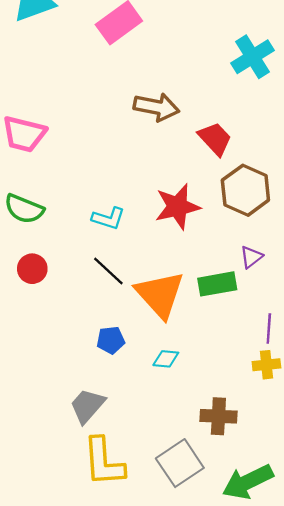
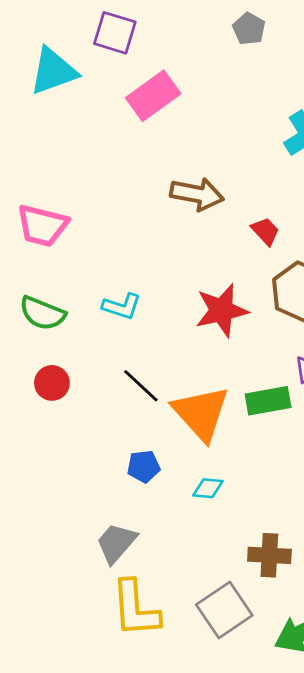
red trapezoid: (215, 139) -> (265, 231), size x0.7
cyan L-shape: (108, 218) -> (122, 306), moved

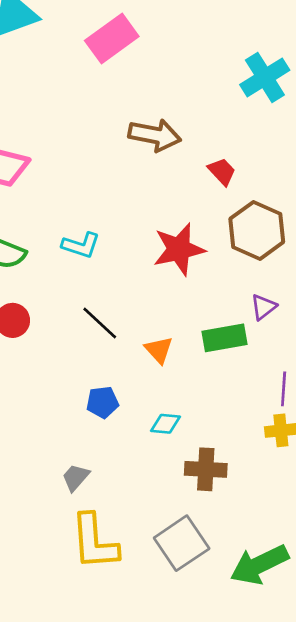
orange triangle: (201, 413) -> (159, 350), size x0.5
gray trapezoid: (116, 543) -> (76, 477), size x0.7
brown cross: (269, 555) -> (206, 469), moved

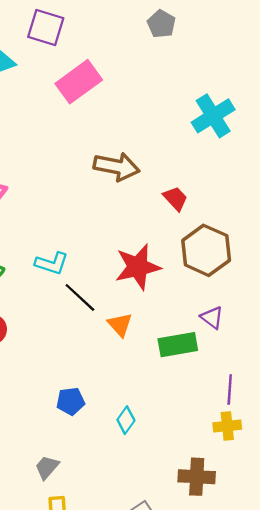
purple triangle: (263, 307) -> (212, 318), turned -45
black line: (100, 323) -> (80, 297), moved
orange triangle: (159, 350) -> (120, 325), moved
cyan diamond: (165, 424) -> (126, 420), turned -60
brown cross: (206, 469) -> (197, 477), moved

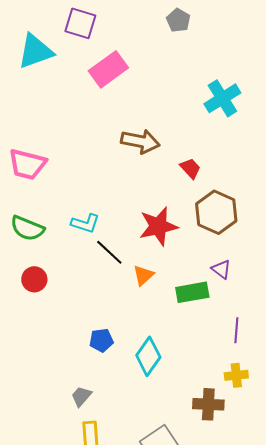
orange triangle: (120, 325) -> (143, 275), turned 30
cyan diamond: (126, 420) -> (148, 356), size x1.6
yellow cross: (227, 426) -> (236, 375), moved

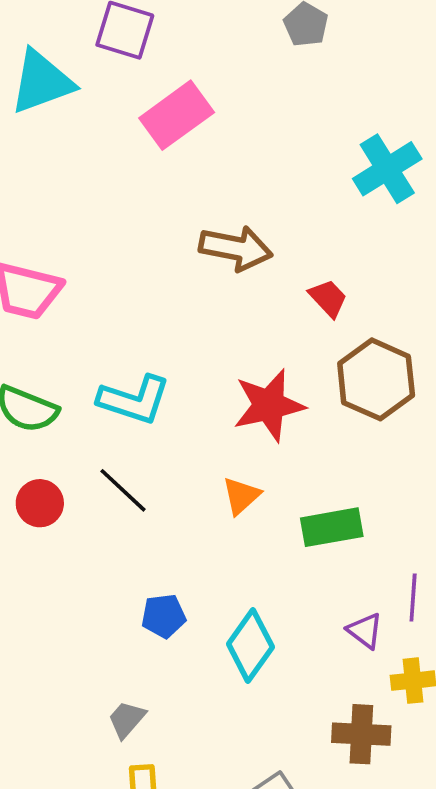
cyan L-shape: (85, 223) -> (134, 400), size x1.4
black line: (109, 252) -> (123, 490), moved
purple triangle: (221, 269) -> (365, 631), moved

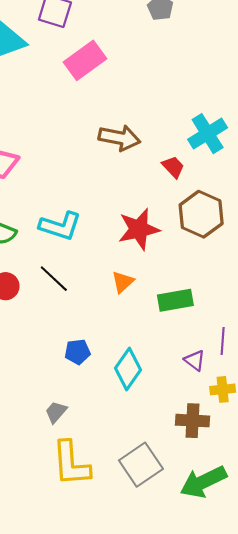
cyan cross: (387, 169) -> (208, 134), moved

